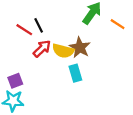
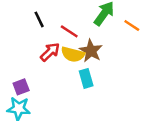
black line: (39, 25) -> (39, 19), moved
red line: (24, 30) -> (69, 31), moved

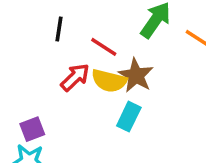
black line: (39, 19) -> (59, 29), turned 35
cyan rectangle: (86, 78) -> (129, 117), turned 42

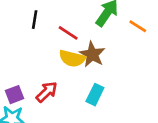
red arrow: (75, 77) -> (47, 92), moved
cyan rectangle: (129, 117) -> (95, 95), moved

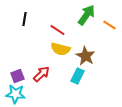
black line: (35, 20) -> (24, 19), moved
brown star: (92, 54) -> (85, 56), moved

